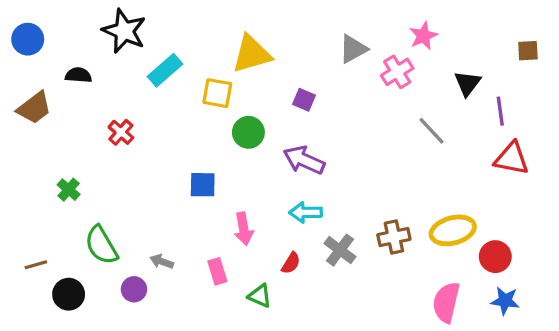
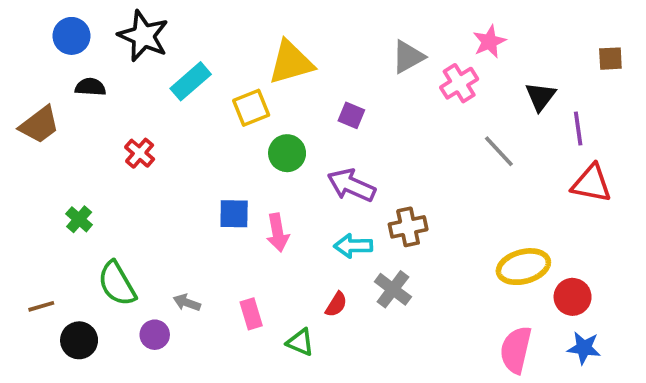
blue circle: (28, 39) -> (72, 36), moved
yellow square: (217, 93) -> (251, 108), turned -32
pink arrow: (244, 229) -> (278, 233), moved
brown cross: (394, 237) -> (408, 227), moved

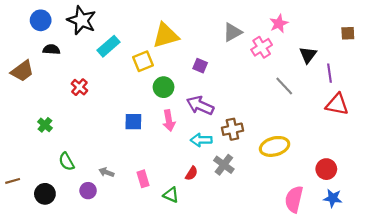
pink arrow: (278, 233) -> (169, 121), moved
yellow ellipse: (523, 267) -> (275, 146), moved
green semicircle: (117, 284) -> (66, 162), size x0.7
brown line: (41, 306) -> (13, 181), moved

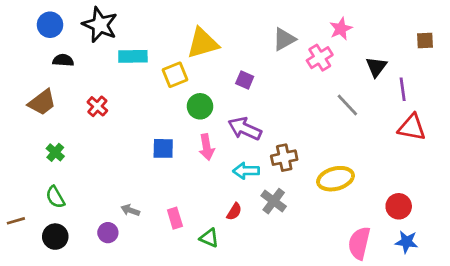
cyan rectangle: (109, 46) -> (133, 56), turned 40
brown trapezoid: (22, 71) -> (42, 102), moved
green semicircle: (66, 162) -> (55, 197), moved

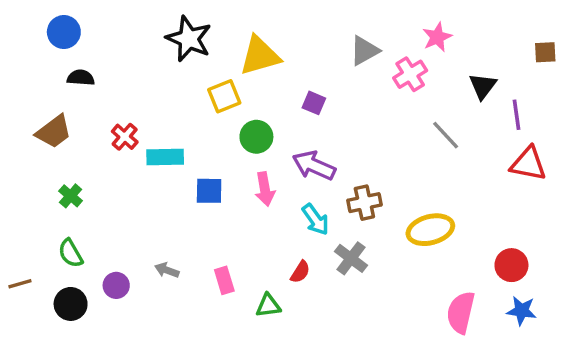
black star: (100, 25) -> (189, 39), moved
cyan rectangle: (133, 56) -> (165, 157), moved
cyan arrow: (246, 171) -> (316, 220), turned -125
purple circle: (108, 233) -> (116, 285), moved
green triangle: (209, 238) -> (268, 306), turned -30

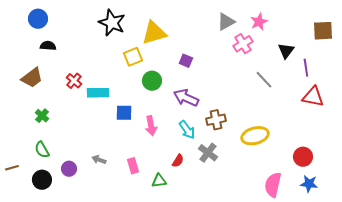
gray triangle: (364, 51) -> (226, 22), moved
brown square: (545, 52) -> (323, 31), size x1.5
pink arrow: (265, 189) -> (151, 126), moved

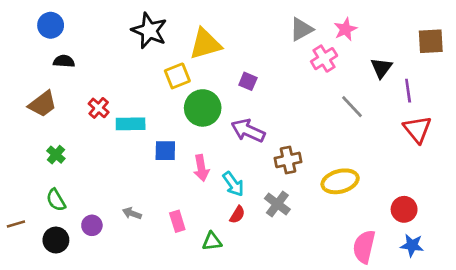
green circle: (152, 81) -> (203, 108), size x1.4
red triangle: (313, 97) -> (417, 129), turned 40
cyan arrow: (187, 130) -> (233, 184), moved

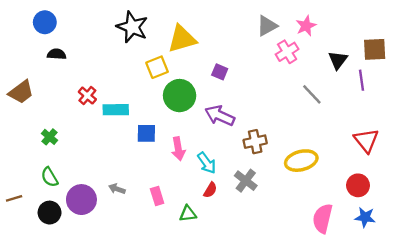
brown square: (431, 41) -> (375, 49), moved
brown trapezoid: (43, 104) -> (21, 92), moved
red triangle: (417, 129) -> (366, 140), moved
purple circle: (92, 225) -> (81, 200), size x1.6

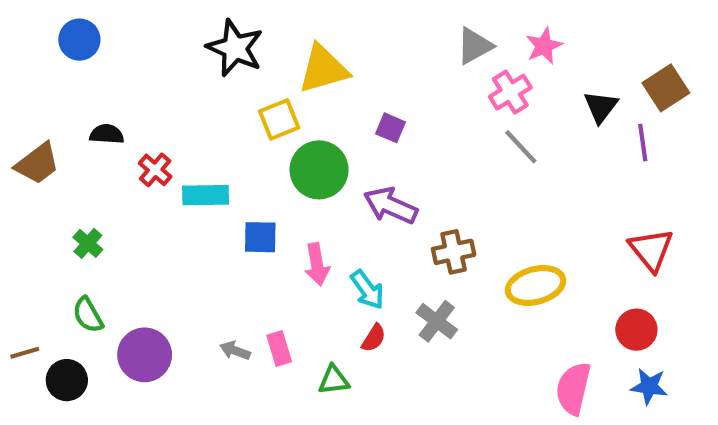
brown square: (375, 49) -> (666, 88), turned -30
black semicircle: (57, 54) -> (107, 134), moved
gray line: (312, 94) -> (521, 147), moved
gray arrow: (117, 189) -> (235, 351), moved
black circle: (50, 213) -> (67, 380), moved

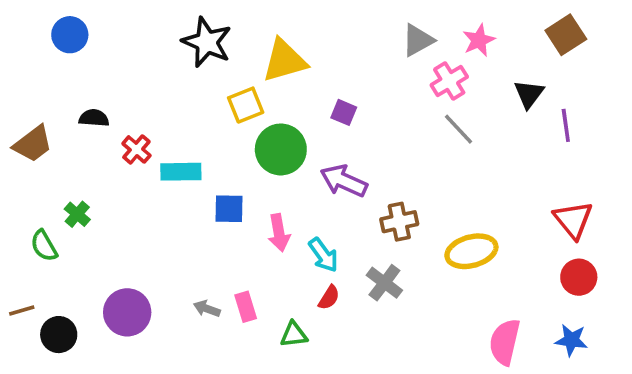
brown square: (666, 88) -> (566, 35), moved
green semicircle: (88, 315) -> (44, 246), moved
red circle: (636, 330) -> (579, 277), moved

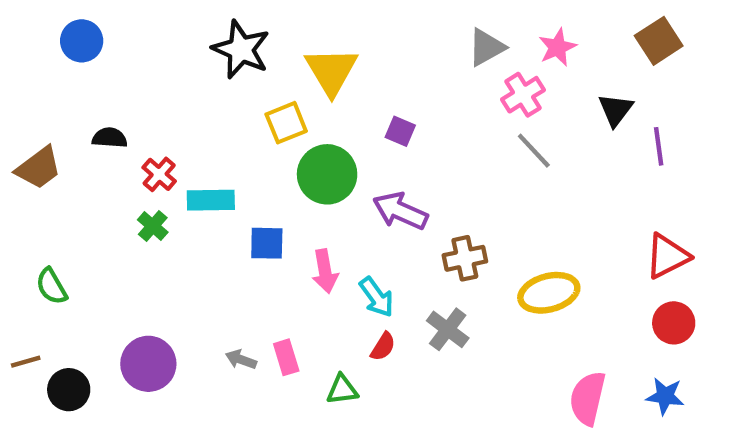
yellow triangle: (285, 61) -> (331, 71), turned -45
green cross: (77, 214) -> (153, 226), moved
red triangle: (573, 220) -> (667, 256), turned 42

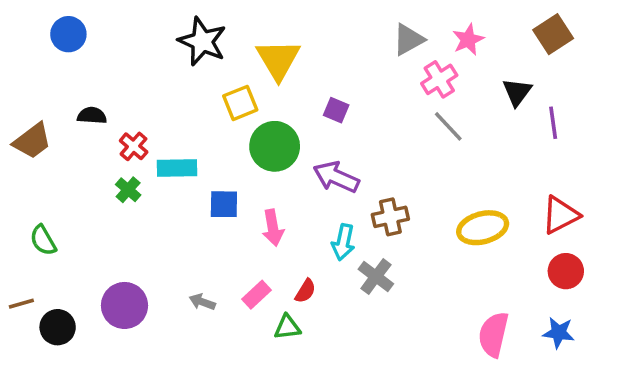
yellow ellipse: (549, 293) -> (483, 228), moved
cyan arrow: (377, 297) -> (343, 242), moved, turned 48
red semicircle: (383, 347) -> (305, 291), moved
pink rectangle: (286, 357) -> (257, 295), moved, turned 64

